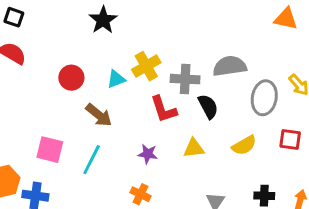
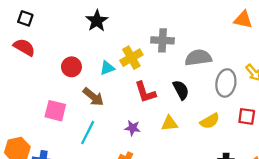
gray cross: (185, 79) -> (163, 40), moved
pink square: (50, 150) -> (55, 111), moved

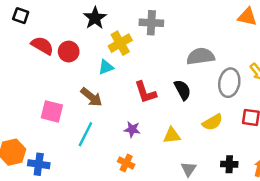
gray cross: (163, 40) -> (151, 23), moved
red semicircle: (24, 47) -> (42, 46), moved
yellow cross: (131, 58) -> (120, 43), moved
red circle: (71, 67) -> (69, 52), moved
yellow triangle: (169, 123) -> (172, 135), moved

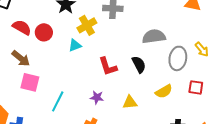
brown arrow: (91, 97) -> (21, 58), moved

